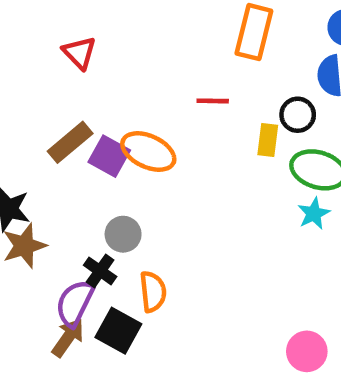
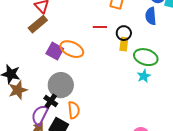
black circle: (298, 115) -> (124, 33), moved
brown rectangle: (70, 142) -> (38, 24), moved
gray circle: (123, 234) -> (61, 85), size x1.6

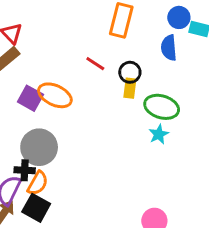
red line: (100, 27) -> (95, 64), turned 32
black cross: (51, 101) -> (25, 170), turned -32
orange semicircle: (74, 110) -> (38, 183), moved, turned 36

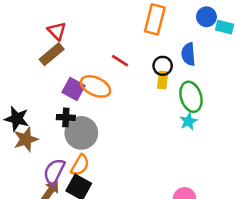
blue semicircle: (169, 48) -> (188, 54), moved
red line: (95, 64) -> (120, 61), moved
green ellipse: (162, 107) -> (191, 97), turned 56
black cross: (25, 170) -> (66, 117), moved

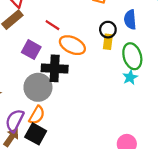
red line: (120, 61) -> (52, 25), moved
orange ellipse: (95, 86) -> (72, 45), moved
black cross: (66, 117) -> (55, 68), moved, size x1.6

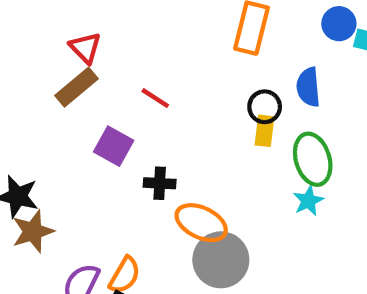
orange ellipse: (72, 45) -> (201, 223), moved
black cross: (55, 68) -> (160, 183), size x0.6
gray circle: (38, 87) -> (221, 260), moved

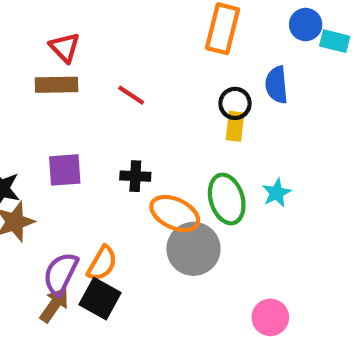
brown rectangle: (77, 87) -> (56, 85), turned 39
purple square: (114, 146) -> (65, 170), moved, turned -33
green ellipse: (313, 159) -> (227, 199), moved

